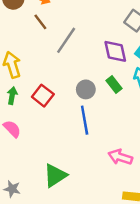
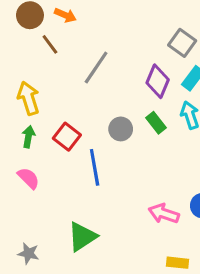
brown line: (40, 22) -> (50, 44), moved
purple diamond: (115, 51) -> (158, 81), turned 35
blue line: (85, 120) -> (95, 167), moved

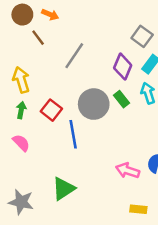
gray circle: (121, 129) -> (94, 104), size x1.6
gray star: (28, 253) -> (21, 202), size x1.5

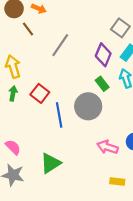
gray circle: (94, 104) -> (88, 106), moved
pink semicircle: (21, 143) -> (13, 147), moved

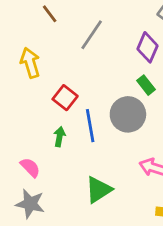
green arrow: (13, 93) -> (59, 137), moved
green triangle: (51, 163) -> (99, 190), moved

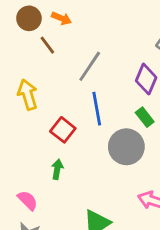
blue line: (90, 126) -> (97, 109), moved

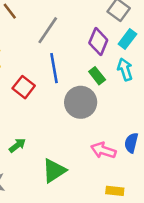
green arrow: (57, 169) -> (17, 145), moved, turned 42

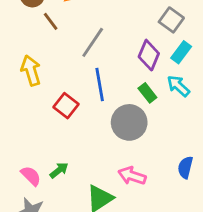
cyan arrow: (125, 69) -> (178, 86), turned -30
pink arrow: (103, 150) -> (132, 176), moved

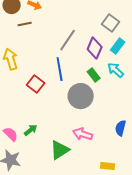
brown line: (51, 21) -> (25, 24), turned -64
gray line: (93, 42) -> (68, 40), moved

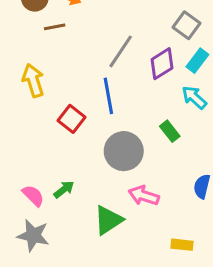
purple diamond: (95, 48) -> (162, 64), turned 35
green rectangle: (94, 75) -> (170, 131), moved
gray circle: (81, 96) -> (124, 151), moved

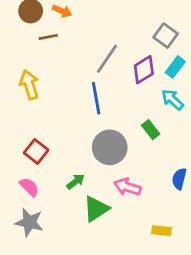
red square: (72, 119) -> (36, 151), moved
green arrow: (64, 189) -> (76, 181), moved

